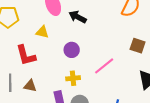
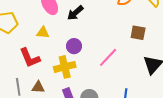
black arrow: (78, 17) -> (75, 13), turned -60
yellow cross: (73, 78) -> (65, 67), moved, size x1.5

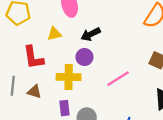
black arrow: (75, 13) -> (91, 34), moved
yellow triangle: (43, 33) -> (54, 34), turned -32

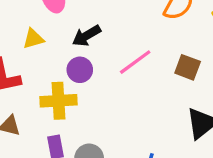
pink line: (118, 79) -> (135, 62), moved

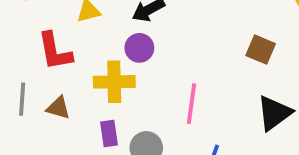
pink line: (135, 62) -> (192, 104), moved, turned -48

